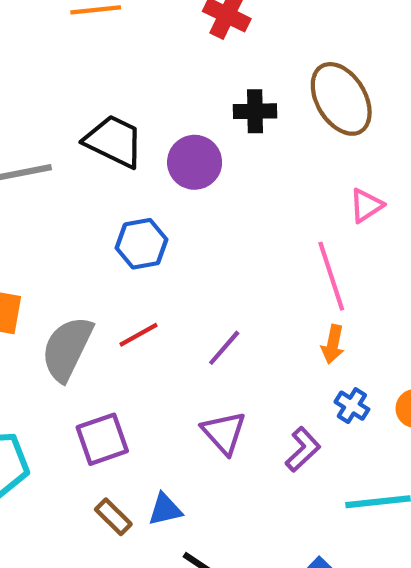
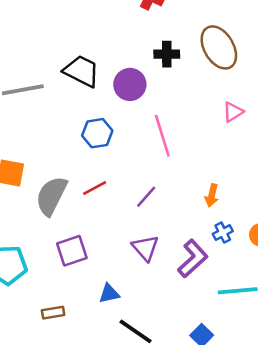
pink line: (331, 276) -> (162, 136), moved
blue cross: (352, 406) -> (223, 233), turned 30
purple L-shape: (303, 449) -> (193, 259), size x1.4
brown rectangle: (113, 517) -> (53, 313), moved, turned -55

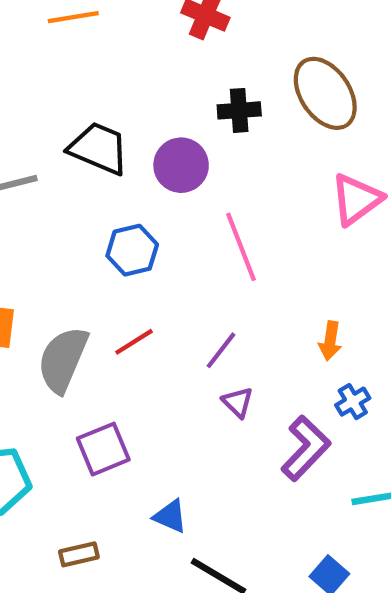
pink triangle: (233, 112) -> (356, 199), size x1.5
purple triangle: (145, 248) -> (238, 402), moved, size x0.7
blue triangle: (109, 294) -> (170, 516), turned 40

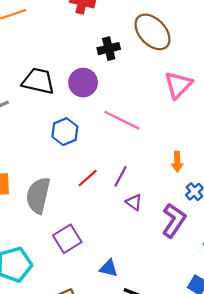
pink line: (241, 247) -> (122, 120), turned -33
red line: (134, 342) -> (88, 178), moved

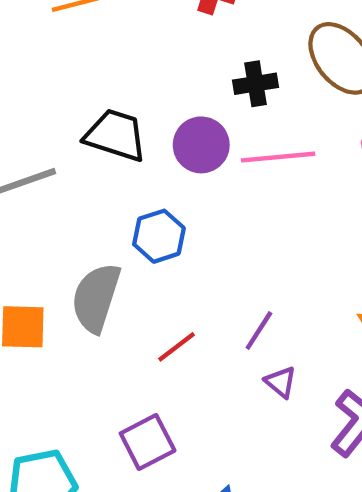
pink line: (122, 120) -> (278, 157), moved, turned -36
red line: (88, 178) -> (177, 347), moved
gray semicircle: (38, 195) -> (96, 298), moved

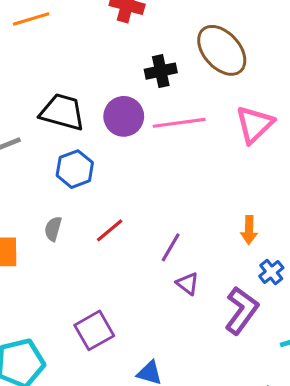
blue hexagon: (159, 236) -> (75, 169), moved
gray semicircle: (96, 298) -> (53, 229), size x0.5
red line: (177, 347) -> (110, 230), moved

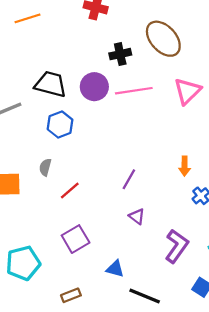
red line: (110, 230) -> (70, 191), moved
purple triangle: (188, 284) -> (137, 216), moved
purple L-shape: (242, 310) -> (177, 246), moved

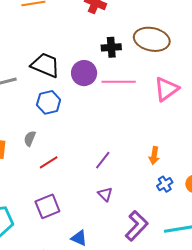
brown ellipse: (163, 39) -> (152, 39), turned -44

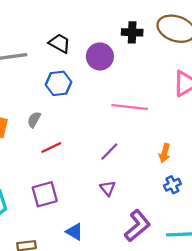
black trapezoid: (45, 65) -> (60, 43), size x0.7
pink line: (119, 82) -> (130, 107), moved

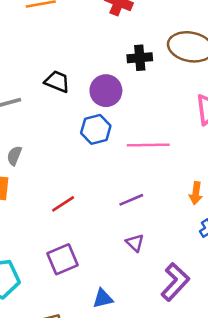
blue hexagon: (59, 83) -> (96, 129), moved
gray semicircle: (34, 120) -> (14, 156), moved
purple line: (109, 152) -> (131, 200), turned 30
blue triangle: (74, 232) -> (103, 298), turned -36

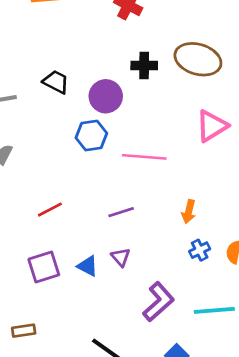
blue triangle: (103, 298) -> (88, 266), moved, turned 35

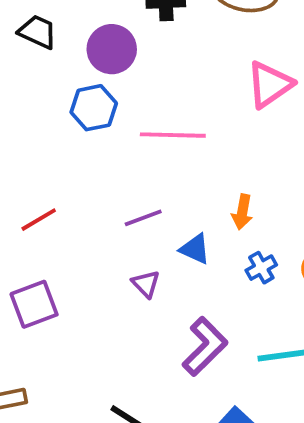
blue triangle: (88, 266) -> (195, 249), moved

